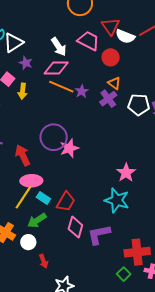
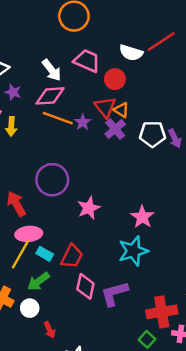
red triangle: (111, 26) -> (105, 107), moved
pink star: (69, 148) -> (89, 208), moved
cyan star: (117, 200) -> (133, 251), turned -30

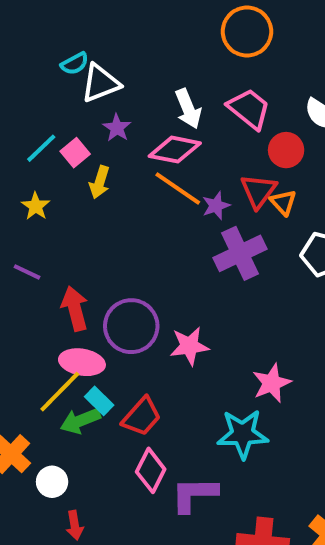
purple cross: (115, 129) -> (240, 253), moved, size x1.4
purple circle: (52, 180) -> (131, 326), moved
green arrow: (38, 281) -> (80, 421), moved

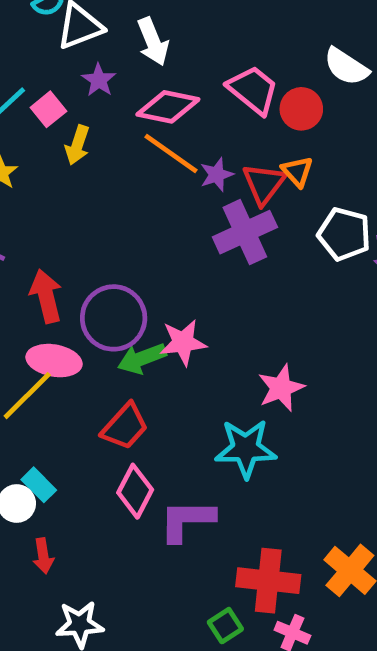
white arrow: (188, 109) -> (153, 42), moved
pink trapezoid: (249, 109) -> (253, 90), moved
red triangle: (258, 191) -> (264, 184), moved
cyan rectangle: (99, 401) -> (39, 485), moved
green arrow: (80, 421) -> (142, 358), moved

